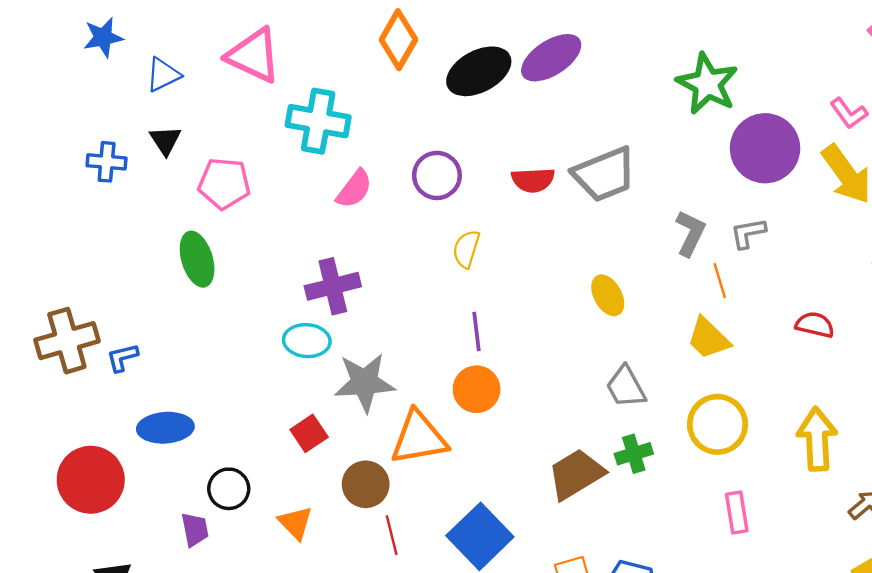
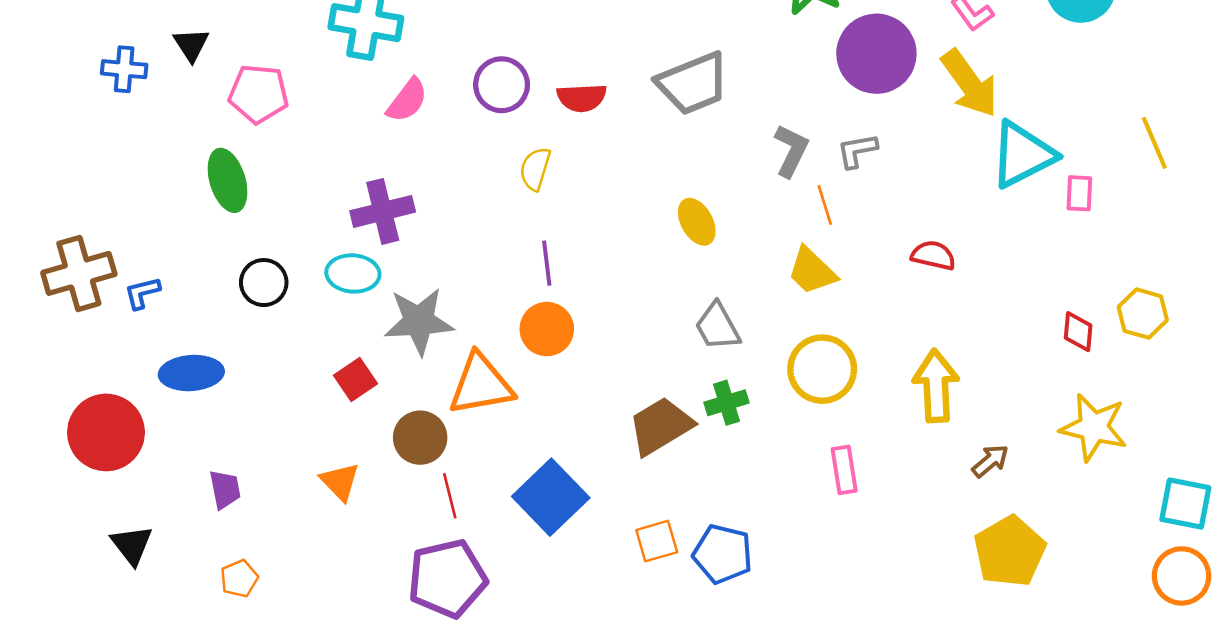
red semicircle: (533, 180) -> (582, 98), moved
black circle: (229, 489) -> (264, 283), moved

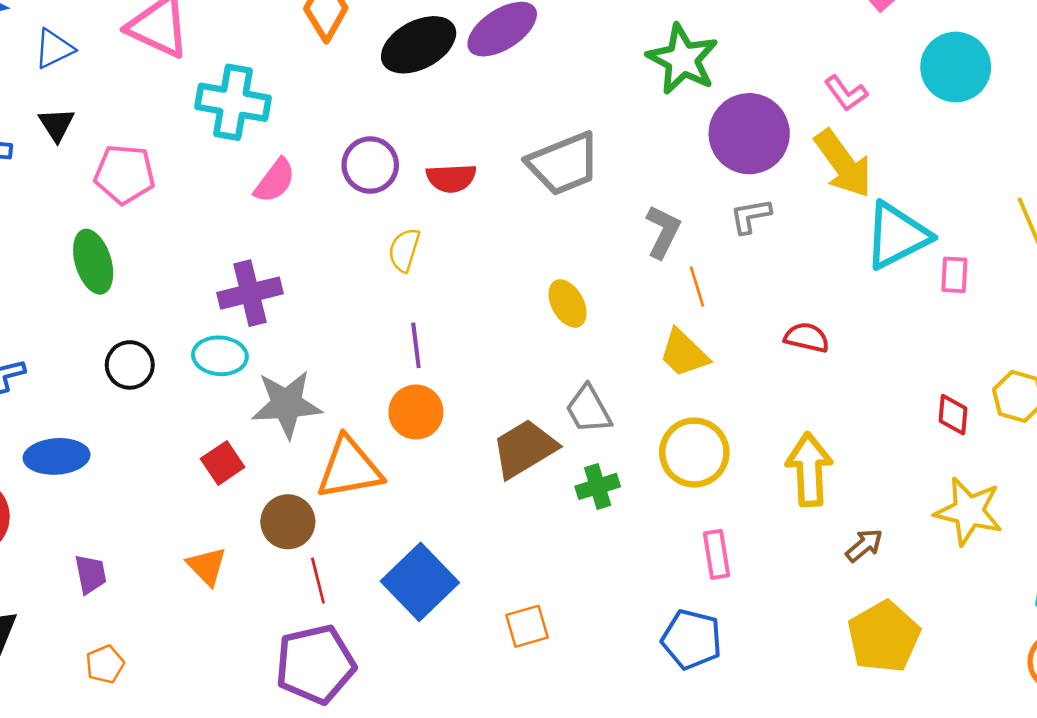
gray L-shape: (857, 151) -> (750, 216), moved
brown trapezoid: (661, 426) -> (524, 449), moved
blue pentagon: (723, 554) -> (692, 639), moved

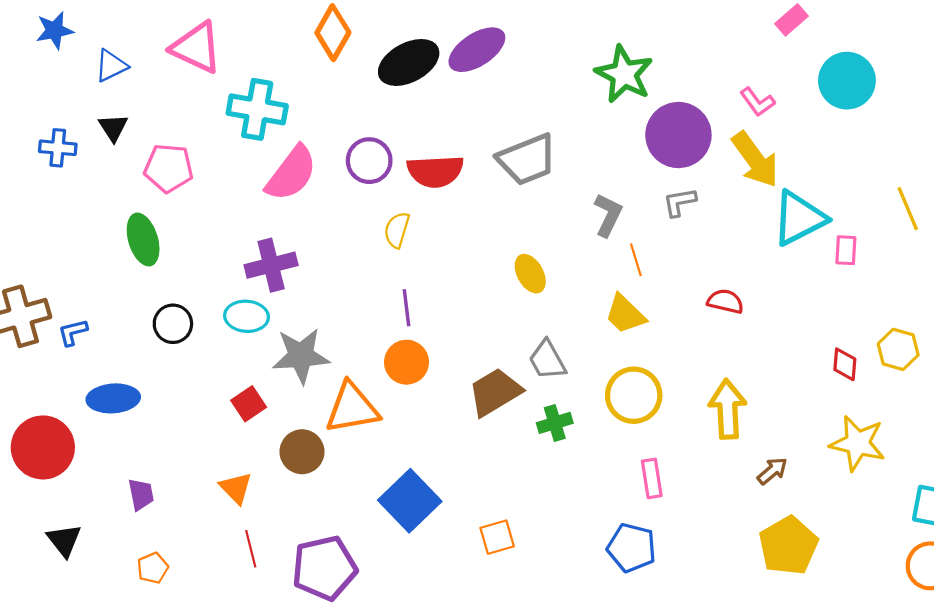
red semicircle: (451, 178) -> (435, 171), size x1.4
pink semicircle: (275, 181) -> (291, 173), size x1.5
red line: (318, 581) -> (251, 549), moved

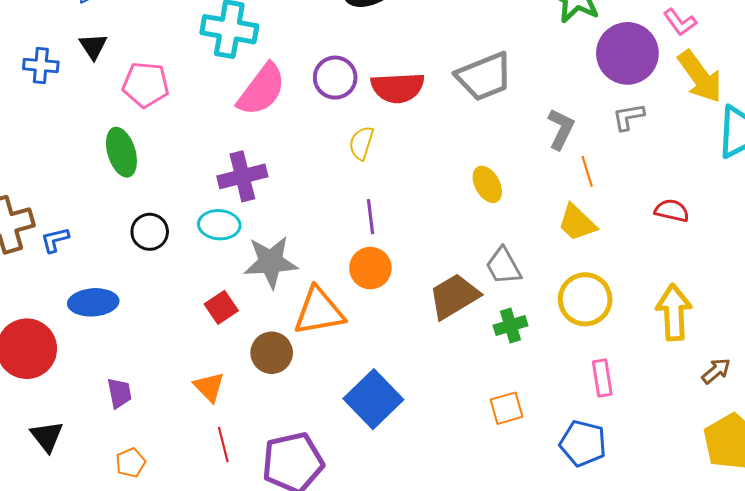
pink L-shape: (757, 102) -> (680, 22), moved
orange square: (497, 537) -> (506, 408), moved

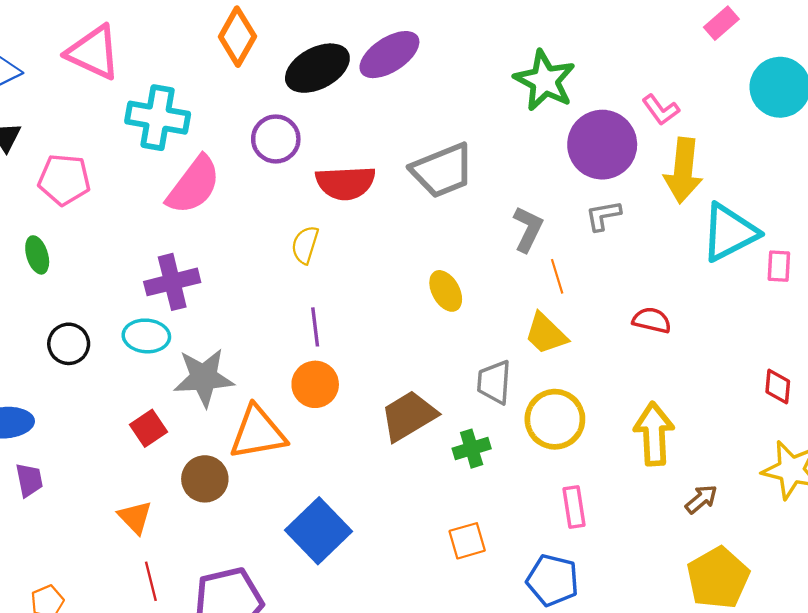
yellow arrow: (700, 77) -> (683, 171), turned 42
purple circle: (335, 78) -> (276, 139), moved
green ellipse: (121, 152) -> (37, 255), size x0.7
gray trapezoid: (503, 266) -> (494, 382), moved, turned 33
purple trapezoid: (119, 393) -> (29, 480), moved

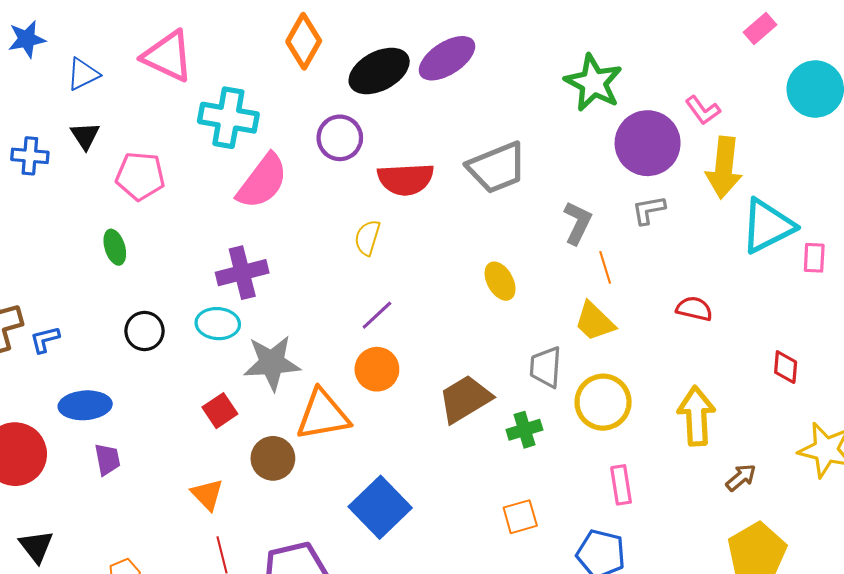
purple line: (315, 327) -> (377, 315), turned 54
red diamond: (778, 387) -> (786, 367), moved

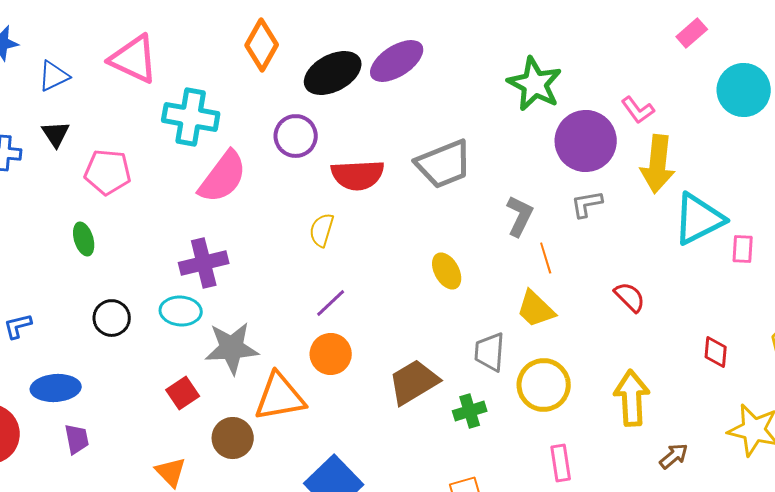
red semicircle: (694, 309) -> (630, 297), turned 32

